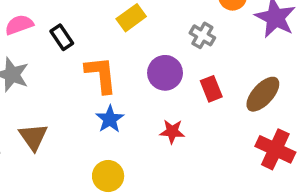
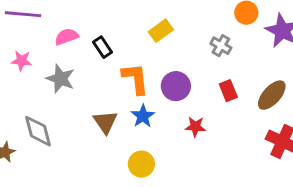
purple circle: (165, 73) -> (176, 86), moved
brown triangle: (33, 137) -> (105, 122), moved

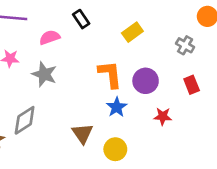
black rectangle: (102, 47) -> (81, 19), moved
brown triangle: (105, 122) -> (82, 133), moved
gray diamond: (38, 131) -> (25, 120), turned 72

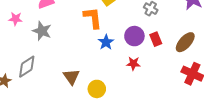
orange L-shape: (110, 74) -> (93, 18), moved
purple circle: (146, 81) -> (134, 36), moved
blue star: (117, 107) -> (106, 42), moved

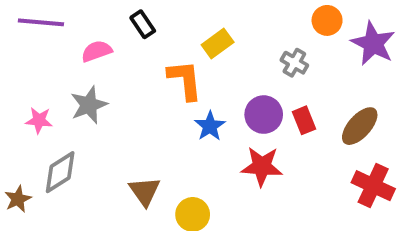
pink star: (16, 19) -> (39, 120), moved
gray star: (42, 31) -> (89, 105), turned 30
red star: (133, 64) -> (262, 166), size x1.5

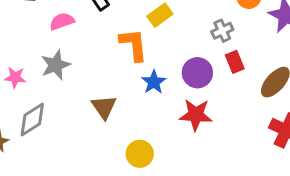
gray cross: (294, 63) -> (222, 31), turned 35
red rectangle: (304, 120) -> (235, 62), moved
brown triangle: (145, 191) -> (104, 107), moved

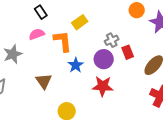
pink semicircle: (62, 21) -> (37, 34), moved
gray cross: (222, 31) -> (112, 40), moved

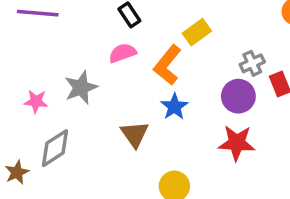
orange L-shape: (63, 41) -> (167, 65), turned -135
blue star: (76, 65) -> (174, 107), moved

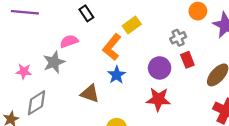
pink semicircle: (122, 53) -> (69, 41), moved
gray cross: (252, 63) -> (178, 38), moved
brown triangle: (135, 134) -> (90, 94), turned -36

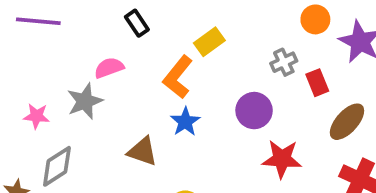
red rectangle: (187, 60) -> (317, 83), moved
red star: (158, 99) -> (282, 159), moved

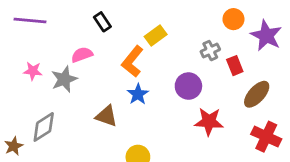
pink star: (36, 116) -> (33, 71), moved

